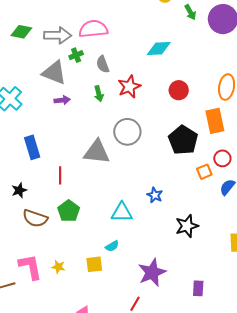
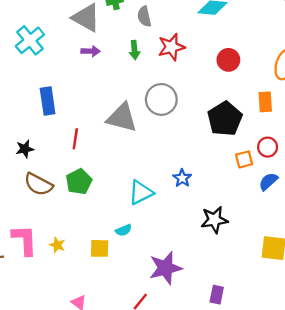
orange rectangle: (215, 121) -> (265, 102), size x0.7
cyan triangle: (122, 212) -> (141, 193), turned -35

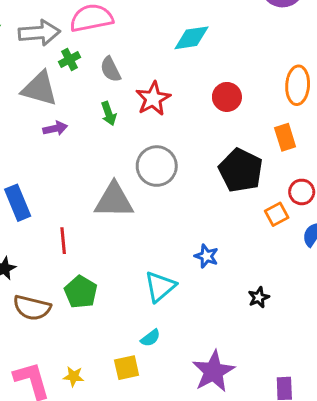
black star: (214, 220) -> (259, 297), size x0.6

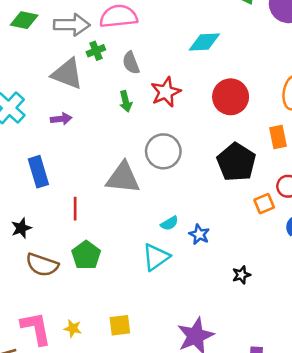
red circle: (227, 97) -> (231, 97), size x1.4
purple arrow: (55, 128) -> (61, 119), moved
cyan semicircle: (150, 338) -> (169, 223), moved

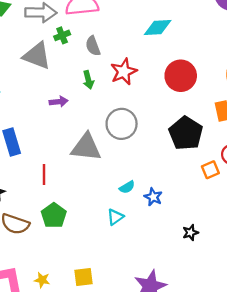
purple arrow: (61, 119) -> (59, 102), moved
cyan triangle: (156, 257) -> (115, 217), size x0.7

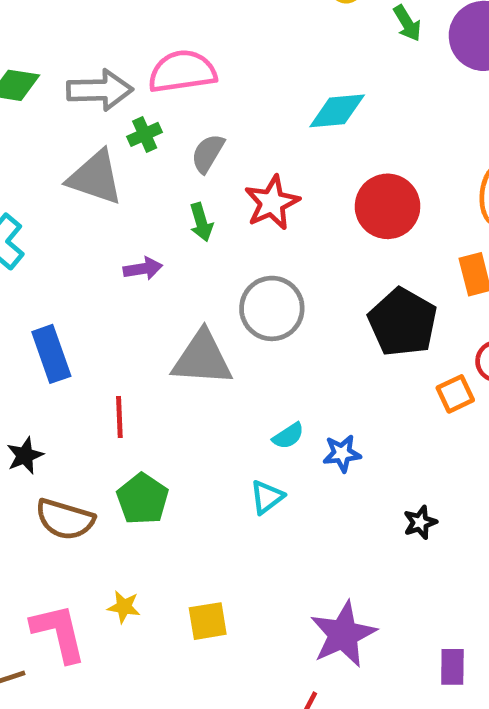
gray semicircle: (93, 46) -> (208, 153), turned 54
blue star: (153, 197) -> (342, 453), turned -30
yellow star: (42, 280) -> (124, 607), moved

